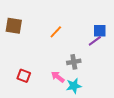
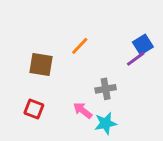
brown square: (14, 26) -> (41, 65), moved
blue square: (100, 31) -> (143, 44), turned -32

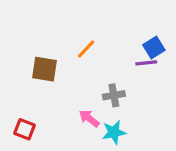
purple line: (136, 59) -> (146, 63), turned 30
red square: (34, 109) -> (24, 129), moved

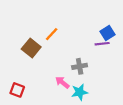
orange line: (86, 49) -> (52, 34), moved
brown square: (45, 69) -> (31, 48), turned 30

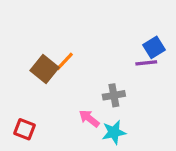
orange line: (52, 34) -> (65, 61), moved

